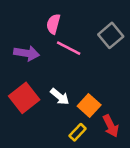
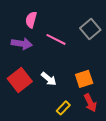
pink semicircle: (53, 24) -> (31, 20), moved
orange square: (89, 105) -> (84, 79), moved, turned 30

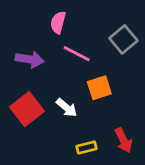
pink semicircle: (31, 20) -> (58, 22), moved
orange square: (84, 79) -> (99, 88), moved
yellow rectangle: (63, 108) -> (87, 147), turned 32

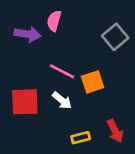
pink line: (77, 54) -> (62, 71), moved
purple arrow: (30, 59) -> (27, 34), moved
red square: (27, 109) -> (25, 102), turned 36

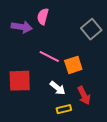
white arrow: (62, 101) -> (58, 88), moved
red arrow: (115, 131) -> (84, 95), moved

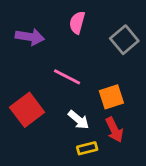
pink semicircle: (43, 16) -> (77, 23), moved
orange square: (73, 65) -> (111, 97), moved
red square: (20, 81) -> (27, 110), turned -35

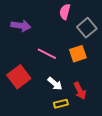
pink semicircle: (77, 23) -> (65, 12), moved
orange square: (111, 97) -> (78, 54), moved

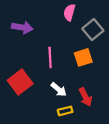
pink line: (47, 54) -> (50, 57), turned 60

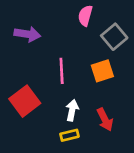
white arrow: (59, 90) -> (72, 110), turned -119
yellow rectangle: (65, 111) -> (69, 135), moved

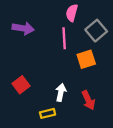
pink line: (62, 71) -> (64, 38), moved
red square: (25, 101) -> (21, 85), size x0.7
yellow rectangle: (69, 135) -> (48, 113), moved

